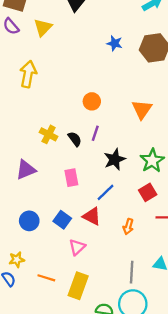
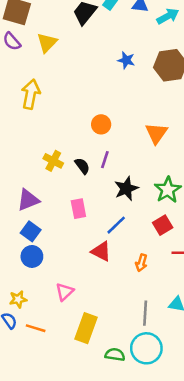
blue square: (62, 220) -> (31, 231), moved
pink triangle: (77, 247) -> (65, 292), moved
orange line: (46, 278) -> (36, 328), moved

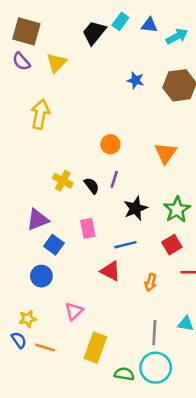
blue line: (116, 225) -> (125, 245), turned 30
blue square: (31, 231) -> (54, 245), moved

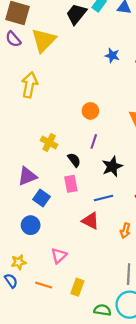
yellow triangle: (56, 63) -> (44, 40), size x1.4
black semicircle: (92, 186) -> (74, 160), moved
orange line: (45, 348) -> (44, 285), moved
yellow rectangle: (95, 348) -> (77, 287), size x0.7

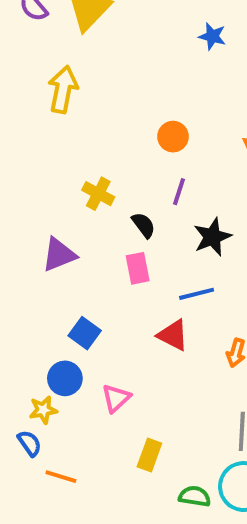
blue square: (41, 198) -> (85, 333), moved
blue circle: (31, 225) -> (65, 378), moved
orange line: (44, 285) -> (61, 477), moved

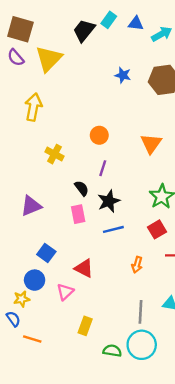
yellow cross: (98, 194) -> (55, 154), moved
black star: (212, 237) -> (109, 201), moved
red triangle: (173, 335) -> (84, 268), moved

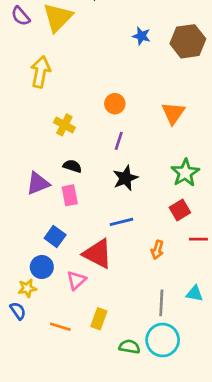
black semicircle: (82, 188) -> (72, 166), moved, turned -35
pink rectangle: (78, 214) -> (70, 195), moved
blue line: (113, 229) -> (121, 222), moved
red triangle: (84, 268) -> (98, 254), size x1.4
orange line: (32, 339) -> (60, 327), moved

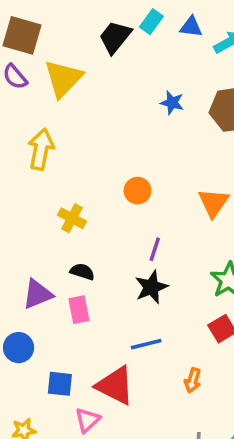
purple line: (119, 141) -> (155, 249), moved
blue square: (55, 236) -> (60, 384), moved, turned -30
blue circle: (42, 267) -> (19, 348), moved

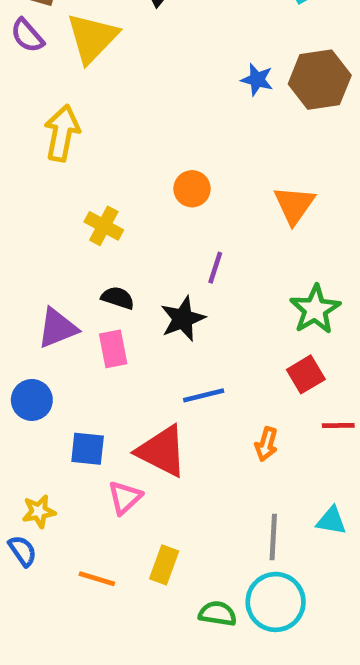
blue star: (172, 103) -> (257, 80), moved
black star: (151, 287) -> (183, 319), moved

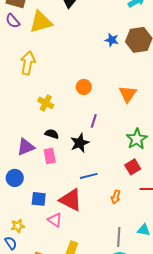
yellow triangle: (92, 38) -> (41, 22), turned 30
pink triangle: (125, 497) -> (55, 220), turned -42

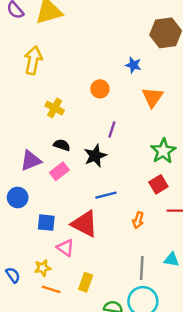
blue star: (112, 40) -> (133, 65), moved
pink rectangle: (50, 156) -> (59, 171), turned 63
yellow star: (18, 226) -> (43, 268), moved

